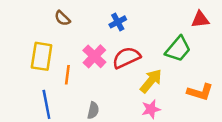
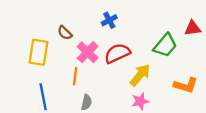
brown semicircle: (62, 18) -> (65, 33), moved
red triangle: (200, 19) -> (193, 28), moved
orange line: (67, 75) -> (75, 76), moved

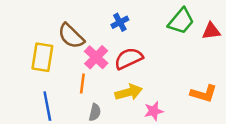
brown semicircle: (65, 33) -> (71, 36), size x1.6
green trapezoid: (165, 45) -> (181, 21), moved
yellow arrow: (140, 75) -> (129, 92), moved, turned 35

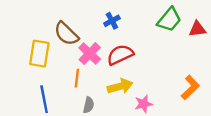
orange L-shape: (204, 94) -> (190, 88), turned -60

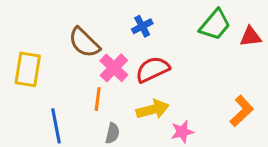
yellow rectangle: (39, 54) -> (28, 69), moved

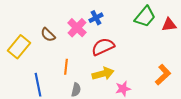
brown semicircle: (84, 43) -> (48, 35), moved, size x0.7
pink cross: (114, 68) -> (77, 28), moved
yellow rectangle: (28, 69) -> (19, 47), turned 30

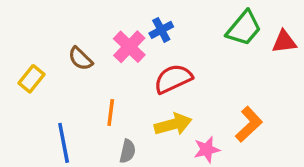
yellow rectangle: (19, 47) -> (32, 79), size x0.7
orange L-shape: (163, 75) -> (249, 124), moved

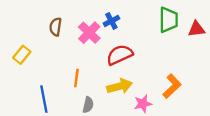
green trapezoid: (244, 28) -> (168, 20), turned -40
brown semicircle: (80, 59) -> (55, 27), moved, turned 54

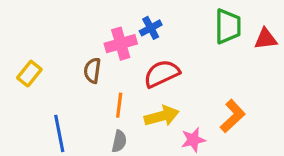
brown semicircle: (55, 27) -> (92, 70), moved
pink cross: (89, 33) -> (121, 44), turned 30
orange line: (76, 78) -> (119, 105), moved

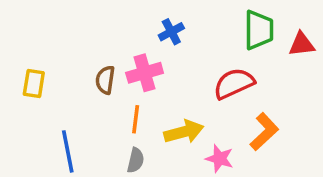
pink cross: (121, 44) -> (145, 73), moved
yellow rectangle: (29, 74) -> (34, 84), turned -30
red semicircle: (162, 74) -> (234, 84), moved
pink star: (193, 140) -> (220, 159), turned 30

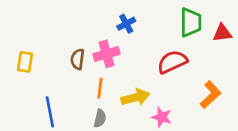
orange L-shape: (264, 132) -> (210, 95), moved

